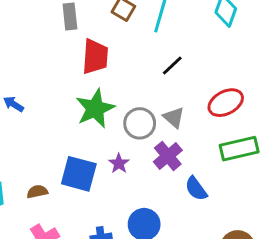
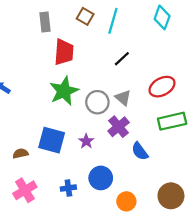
purple star: (119, 163) -> (86, 141), moved

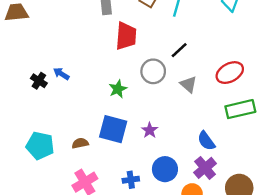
black line: (122, 59) -> (179, 50), moved
green star: (64, 91) -> (118, 89), moved, size x0.6
gray circle: (97, 102) -> (153, 71), moved
purple cross: (119, 127) -> (205, 168), moved

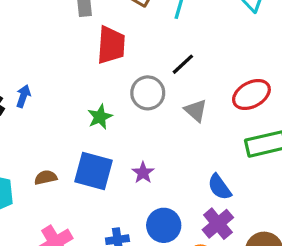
blue arrow: (61, 74) -> (23, 96), turned 77
brown semicircle: (80, 143) -> (46, 177), moved

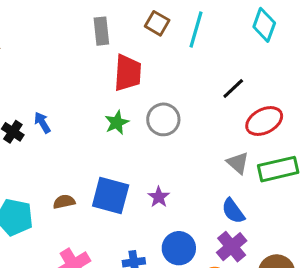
black line: (183, 64) -> (233, 88), moved
blue arrow: (23, 96) -> (42, 123), turned -50
gray triangle: (196, 110) -> (238, 163), moved
green star: (100, 117) -> (117, 123), moved

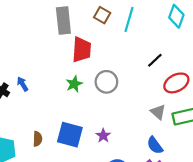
gray rectangle: (101, 31) -> (63, 21), size x1.4
brown semicircle: (64, 202) -> (38, 139), turned 104

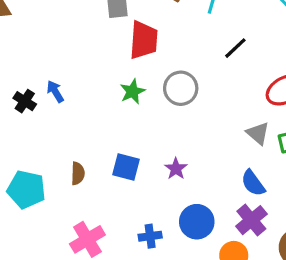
black line: (155, 60) -> (235, 48), moved
blue square: (70, 135) -> (126, 167), size x0.7

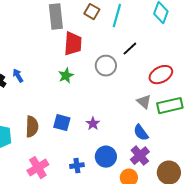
gray circle: (181, 88) -> (106, 66), moved
brown semicircle: (78, 173) -> (32, 127), size x1.5

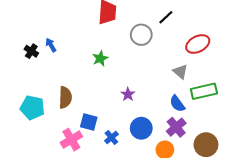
green star: (66, 76) -> (100, 58), moved
green rectangle: (170, 106) -> (204, 91), moved
blue square: (62, 123) -> (89, 122), moved
blue cross: (77, 166) -> (111, 137), turned -32

